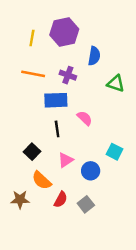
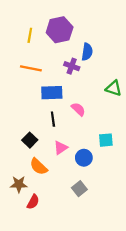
purple cross: (68, 75) -> (72, 66), moved
green triangle: (116, 83) -> (114, 88), moved
cyan square: (115, 152) -> (106, 140), turned -32
red semicircle: (61, 200) -> (33, 202), moved

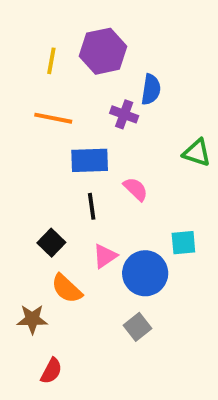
blue circle: (84, 158) -> (145, 273), size x1.5
red semicircle: (33, 202) -> (51, 371), moved

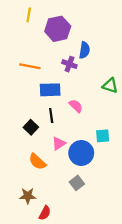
yellow line: (51, 61) -> (29, 15), moved
black square: (51, 243) -> (31, 127), moved
brown star: (32, 319) -> (28, 196), moved
red semicircle: (51, 371) -> (45, 213), moved

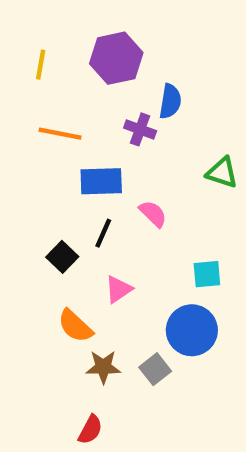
yellow line: (29, 15) -> (41, 65), moved
black line: (51, 116) -> (103, 233), turned 32
blue circle: (81, 153) -> (192, 330), moved
brown star: (28, 196) -> (103, 367), moved

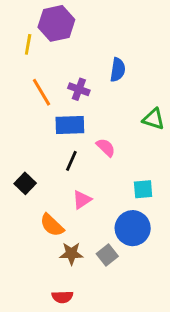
purple hexagon: (116, 58) -> (56, 23), moved
purple cross: (140, 129) -> (79, 89), moved
orange line: (60, 134) -> (41, 92), turned 48
black square: (62, 257) -> (25, 183), moved
red semicircle: (90, 430) -> (62, 297), turned 60

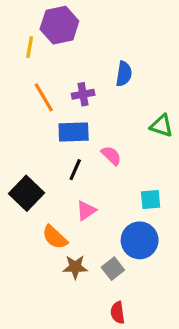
purple cross: (79, 89) -> (83, 94), turned -30
black square: (25, 183) -> (26, 193), size x1.5
red semicircle: (62, 297) -> (118, 313), moved, turned 84

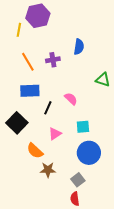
blue rectangle: (74, 132) -> (30, 91), moved
cyan square: (151, 200) -> (83, 127), moved
gray square: (113, 269) -> (78, 180), moved

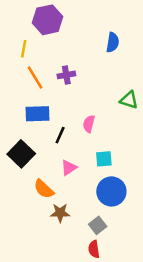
yellow line: (19, 30) -> (24, 49), moved
blue semicircle: (79, 47) -> (113, 42), moved
pink semicircle: (71, 99) -> (89, 124), turned -120

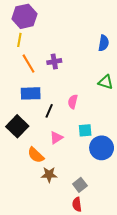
purple hexagon: (48, 20) -> (24, 16), moved
blue semicircle: (113, 42) -> (104, 43), moved
blue circle: (111, 191) -> (102, 148), moved

